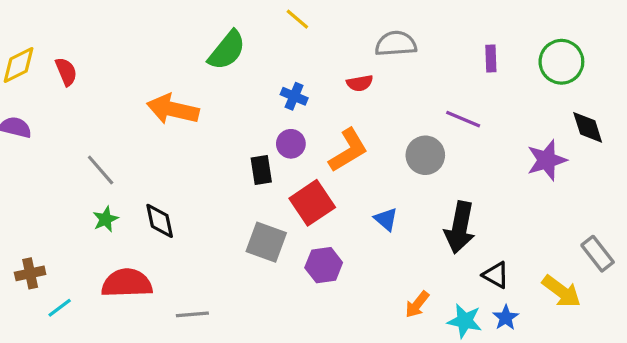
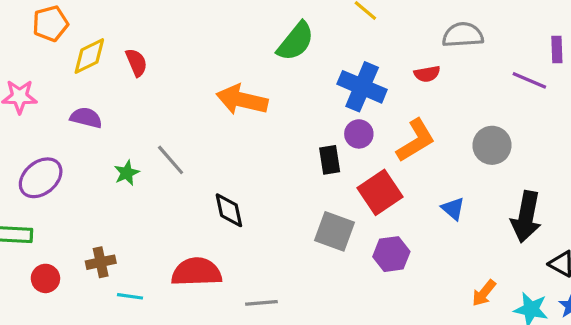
blue cross: (294, 96) -> (362, 87), size x1.8
purple line: (463, 119) -> (529, 80), moved
green star: (106, 219) -> (127, 173), moved
cyan line: (60, 308) -> (130, 296), turned 45

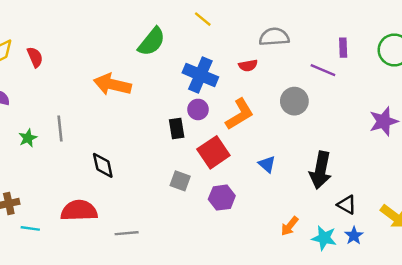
gray circle: (492, 145) -> (294, 101), moved
gray line: (171, 160) -> (60, 129), turned 35
gray square: (335, 231) -> (180, 181), size x0.7

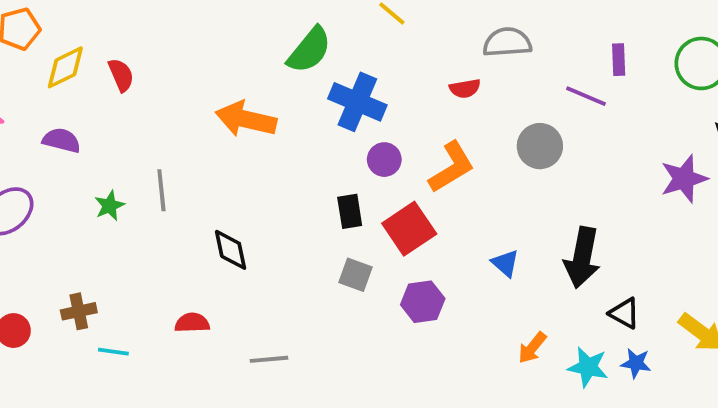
blue cross: (200, 75) -> (357, 102), moved
black rectangle: (177, 129) -> (350, 211), moved
blue triangle: (267, 164) -> (505, 263), moved
red semicircle: (79, 211) -> (192, 323), size x0.6
blue star: (354, 236) -> (636, 363), turned -30

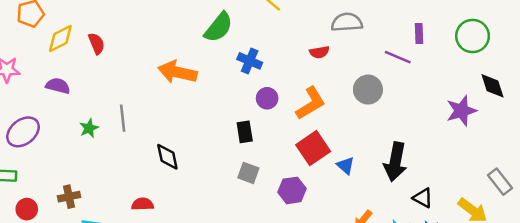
blue cross: (357, 102) -> (250, 61), size x0.7
red square: (409, 229) -> (313, 148), moved

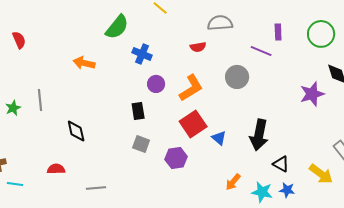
orange arrow: (177, 72) -> (84, 63), size x0.7

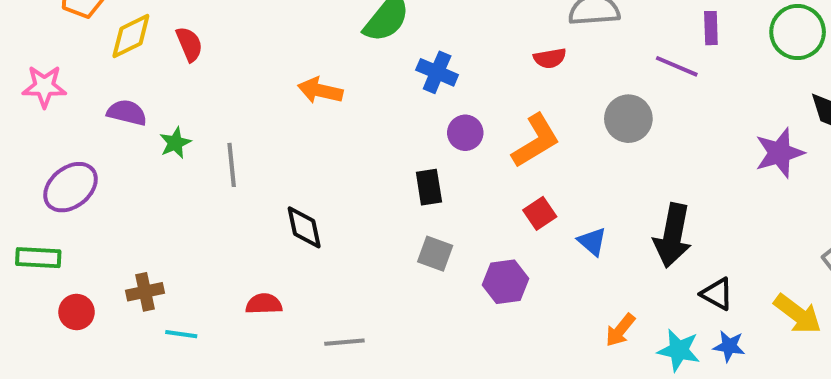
green star: (13, 108) -> (175, 143), moved
red square: (193, 124) -> (540, 213), size x0.6

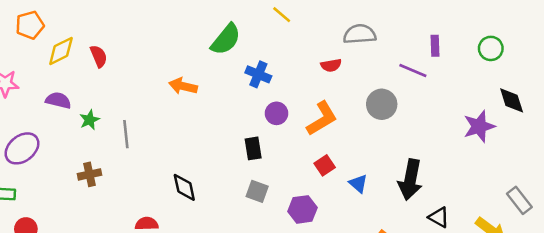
green circle: (798, 32) -> (491, 48), size x0.7
black diamond: (304, 227) -> (184, 187), moved
brown cross: (145, 292) -> (90, 174), moved

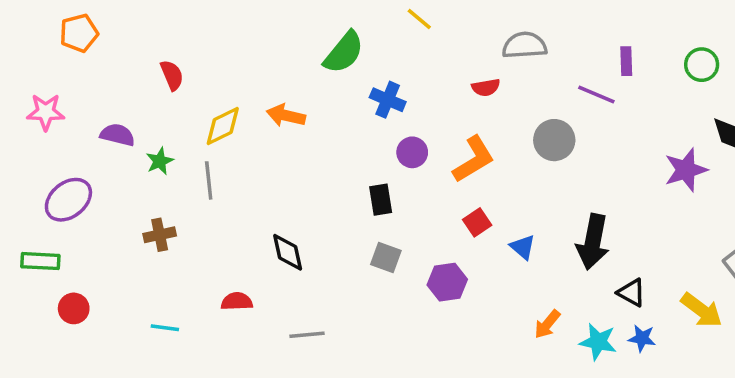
yellow diamond: (61, 51) -> (223, 126), moved

